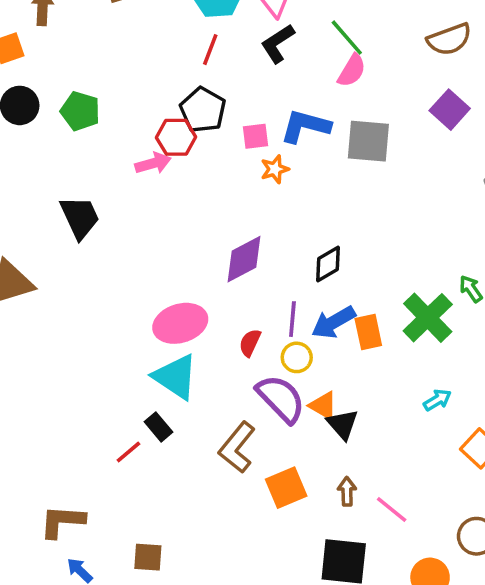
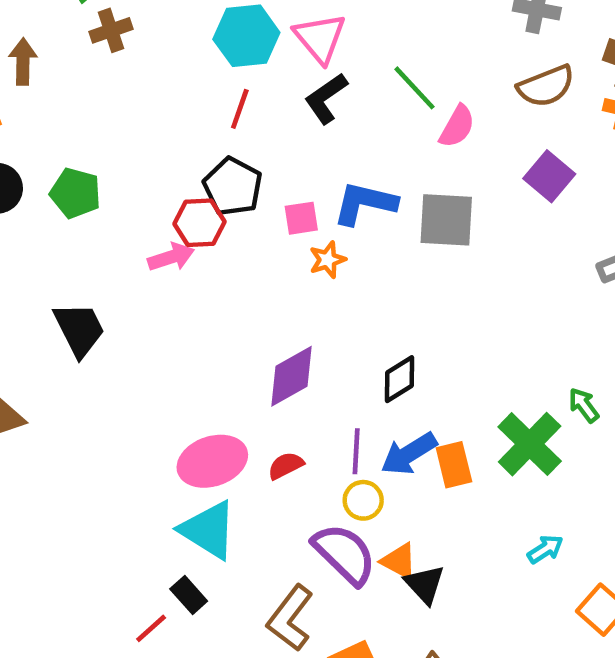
pink semicircle: (352, 71) -> (457, 126), moved
red semicircle: (250, 343) -> (286, 466), moved, turned 40

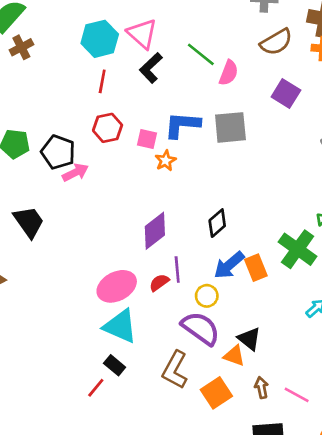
black pentagon: (233, 187) -> (58, 152), moved
pink square: (301, 218) -> (147, 139), turned 30
red hexagon: (199, 223) -> (108, 128), moved
purple line: (356, 451) -> (177, 269), moved
orange triangle: (399, 561) -> (234, 356), moved

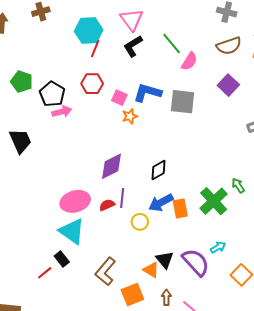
cyan hexagon: (100, 39) -> (89, 31), moved
purple semicircle: (201, 328) -> (196, 262), moved

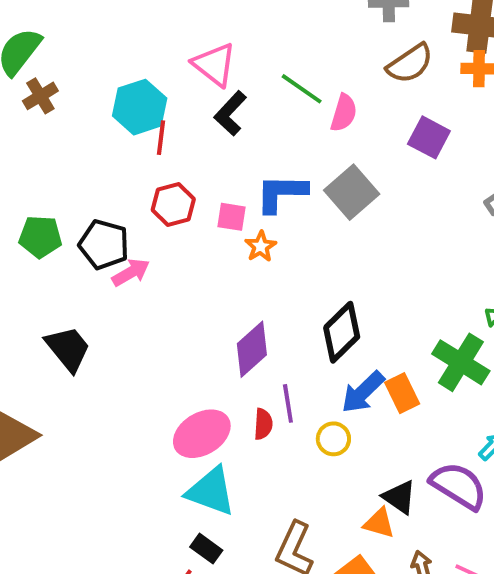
gray square: (182, 102) -> (352, 192), turned -32
black diamond: (158, 170) -> (342, 332), size x1.4
red semicircle: (107, 205) -> (263, 424), turned 133

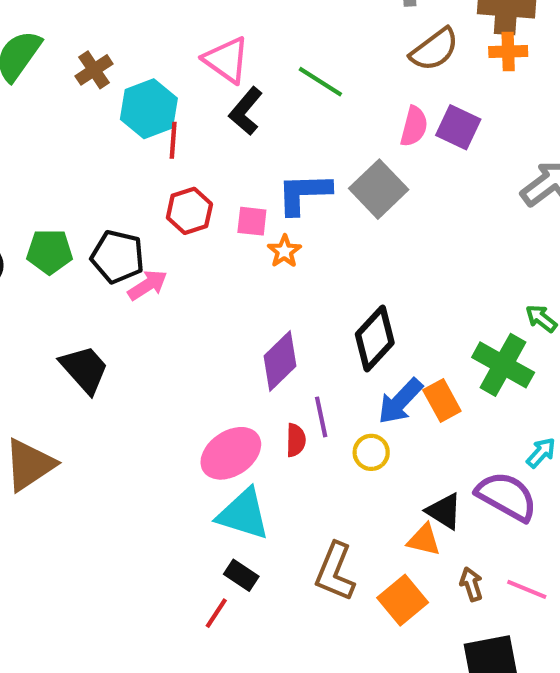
brown cross: (40, 96) -> (94, 70), moved
pink semicircle: (344, 113) -> (414, 126), moved

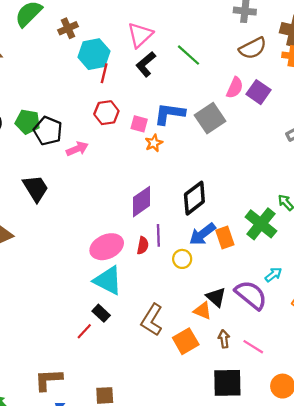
pink triangle: (227, 60) -> (140, 35), turned 32
black pentagon: (118, 257) -> (48, 131), moved

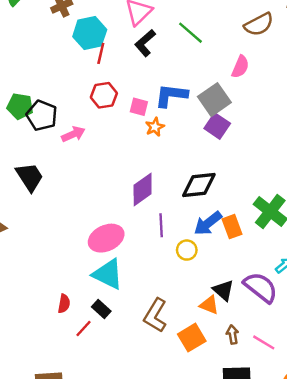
purple square: (258, 92) -> (217, 126), moved
black diamond: (194, 198) -> (199, 185), turned 32
red semicircle: (143, 246) -> (64, 304), moved

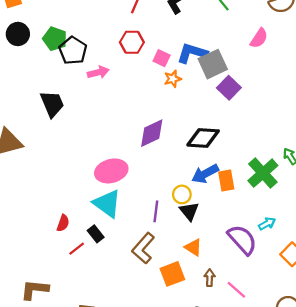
gray square: (214, 100) -> (213, 64), moved
purple line: (161, 225) -> (156, 211), moved
black triangle: (223, 290) -> (189, 211), moved

